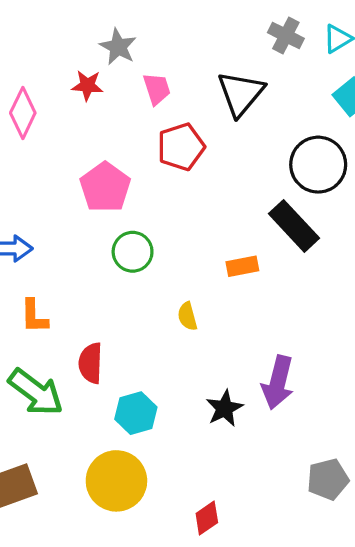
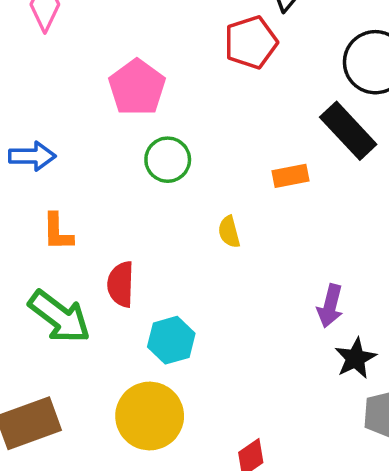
red pentagon: (181, 147) -> (251, 42), moved
purple arrow: (278, 382) -> (330, 306), size x0.7
black star: (225, 408) -> (355, 358), moved

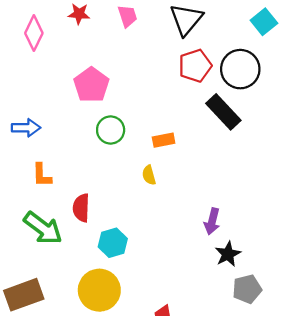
red pentagon: (251, 42) -> (195, 66), moved
orange rectangle: (290, 176) -> (164, 140), moved

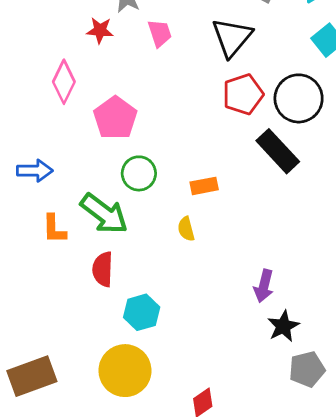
pink diamond: (34, 33) -> (64, 82), moved
green arrow: (43, 228) -> (104, 214), moved

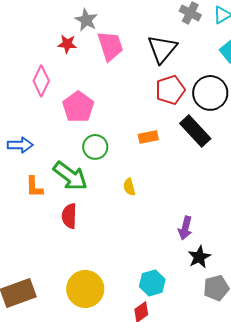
pink trapezoid: (160, 33) -> (110, 46), size x1.5
orange rectangle: (204, 186) -> (148, 137), moved
cyan hexagon: (142, 312) -> (152, 283), moved

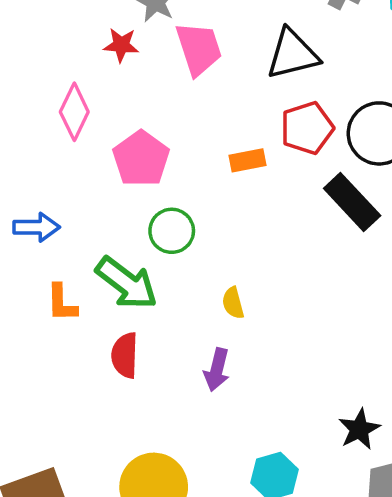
black triangle: (162, 49) -> (293, 54), turned 36
orange rectangle: (148, 137) -> (247, 160), moved
purple arrow: (185, 228) -> (217, 370), moved

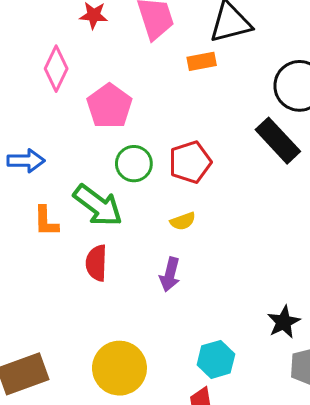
red pentagon: (307, 128) -> (190, 162), moved
orange rectangle: (247, 160) -> (202, 61), moved
yellow semicircle: (233, 303) -> (183, 221), turned -95

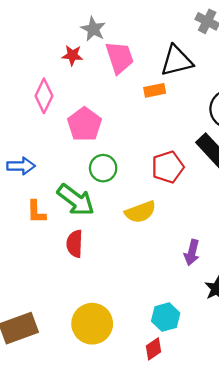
red pentagon: (190, 162) -> (168, 167), moved
yellow semicircle: (183, 221) -> (140, 212), size x1.6
purple arrow: (170, 274) -> (192, 252), moved

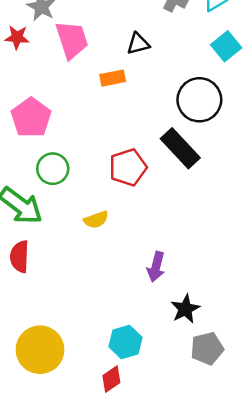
black triangle: (177, 61) -> (138, 44), size x0.6
yellow semicircle: (140, 212) -> (96, 220), size x0.7

